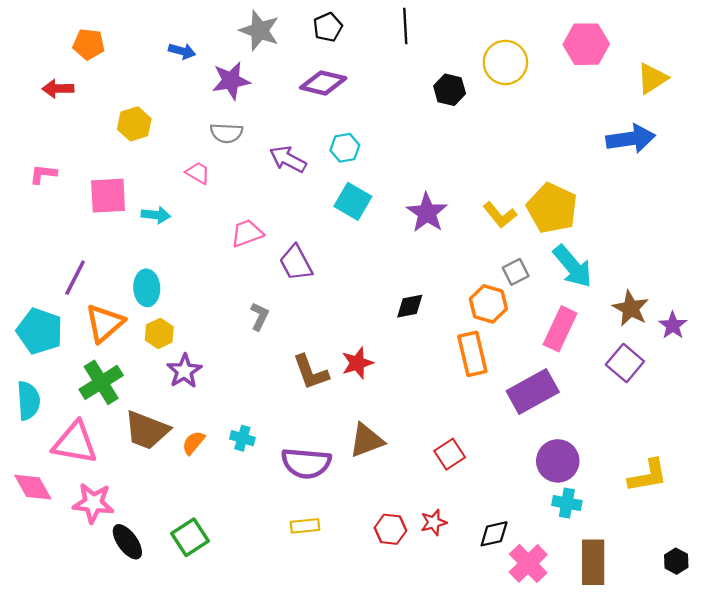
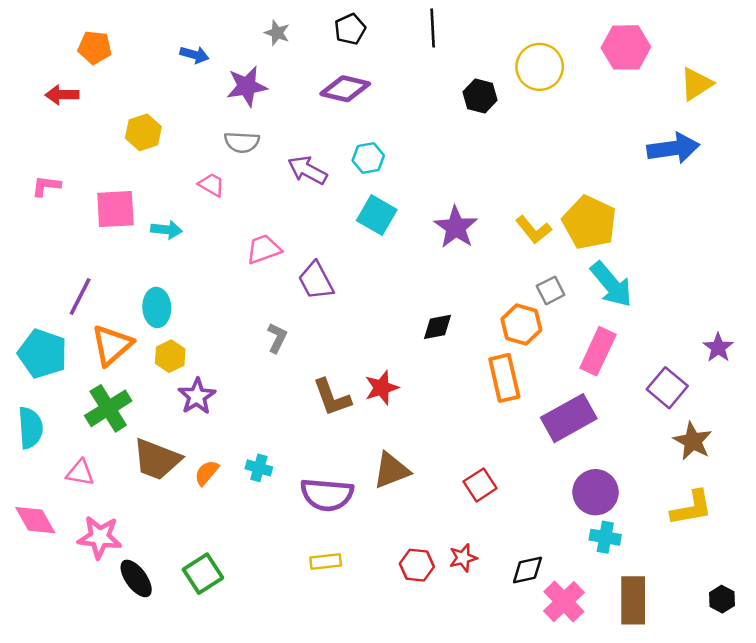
gray star: (259, 31) -> (277, 33), size x0.6
brown star: (631, 308) -> (693, 441), moved
pink triangle: (75, 443) -> (80, 473), size x0.6

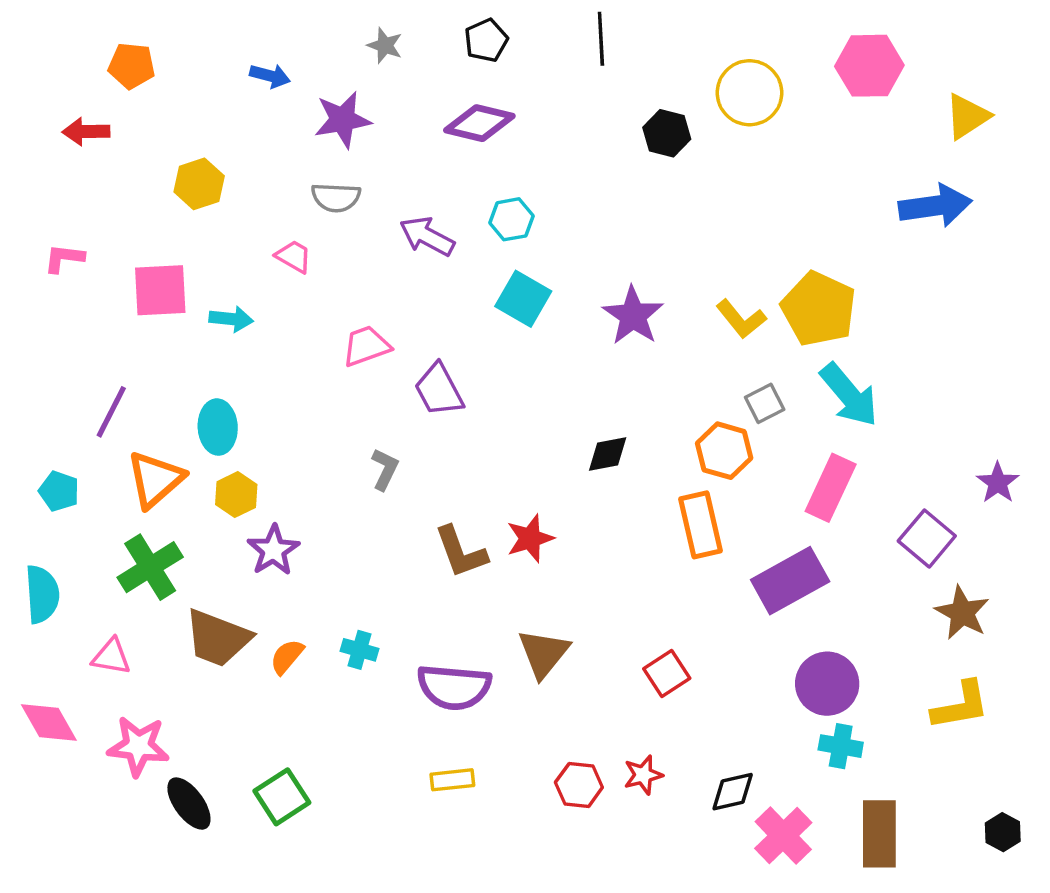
cyan pentagon: (43, 354) -> (59, 491), size x0.6
brown triangle: (391, 470) -> (544, 653), turned -30

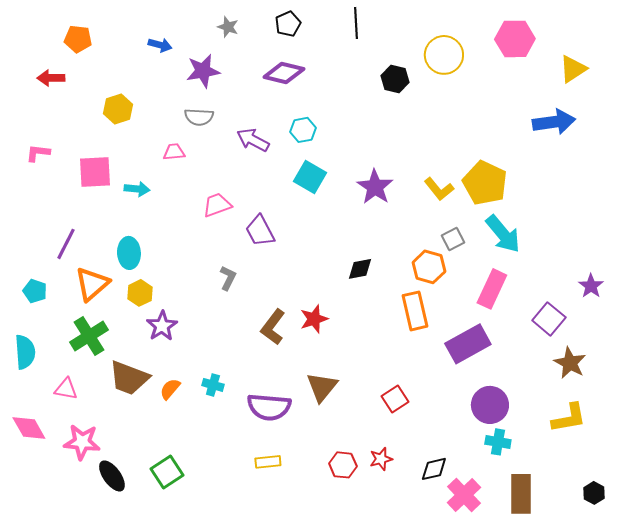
pink trapezoid: (294, 256) -> (174, 152), turned -35
brown L-shape: (461, 552) -> (273, 327), turned 57

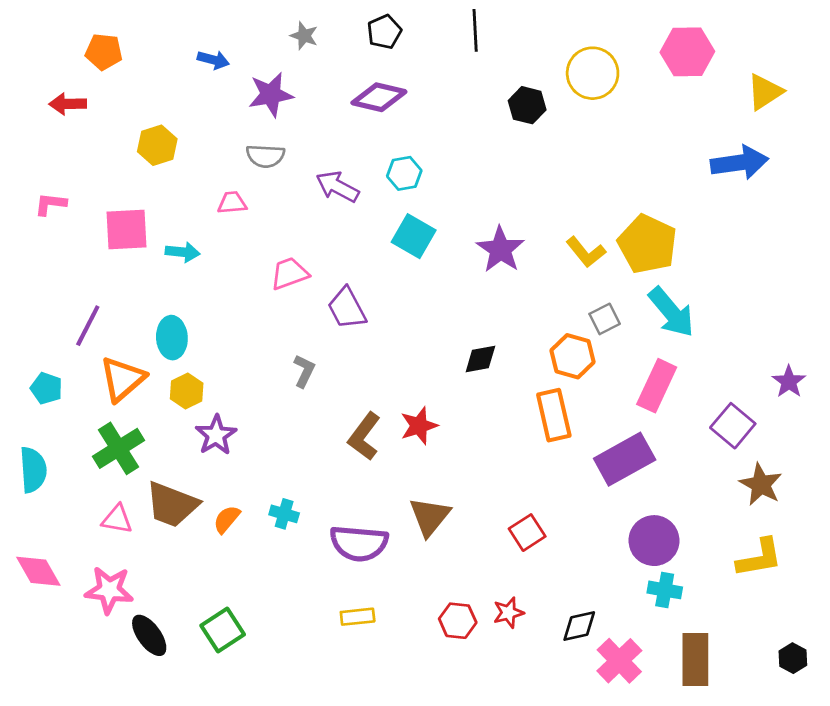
pink triangle: (66, 389) -> (117, 519), moved

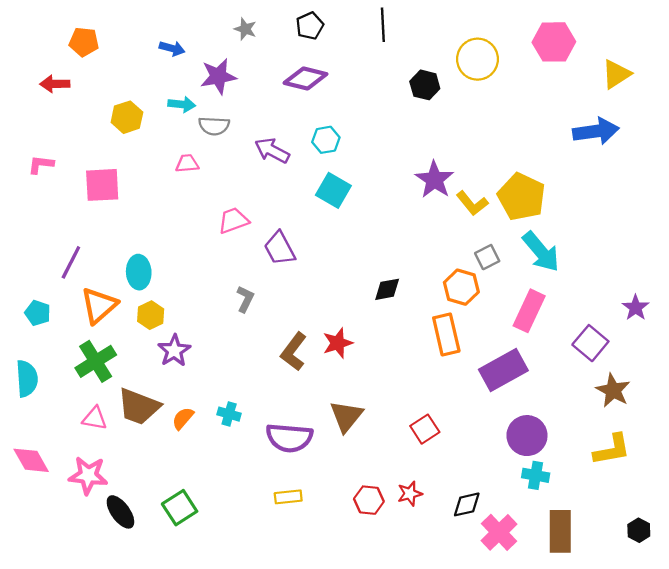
purple star: (500, 249) -> (434, 180), moved
cyan arrow: (183, 252) -> (182, 104), moved

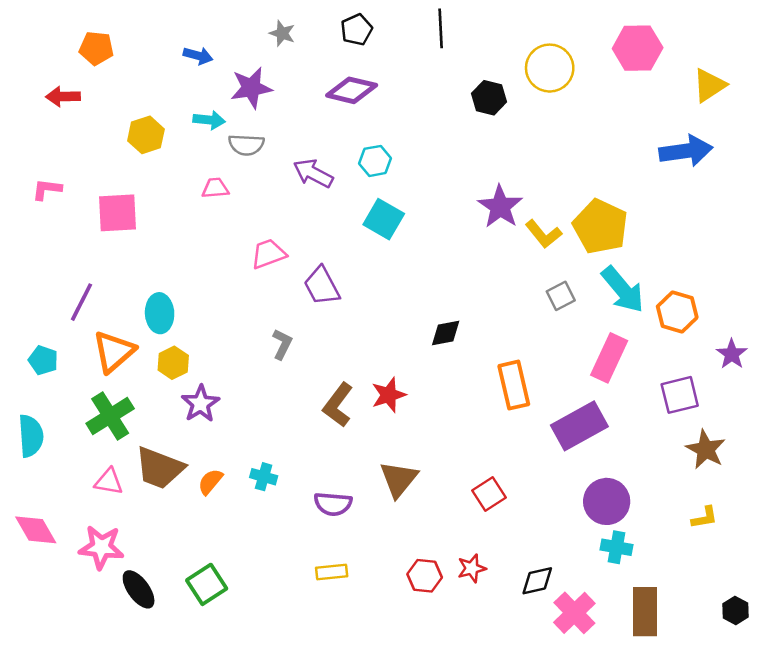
orange hexagon: (461, 287) -> (677, 312), moved
purple square: (590, 343) -> (680, 395), turned 36
purple semicircle: (289, 438) -> (333, 504), size x0.7
yellow L-shape: (612, 450) -> (704, 518), size x0.6

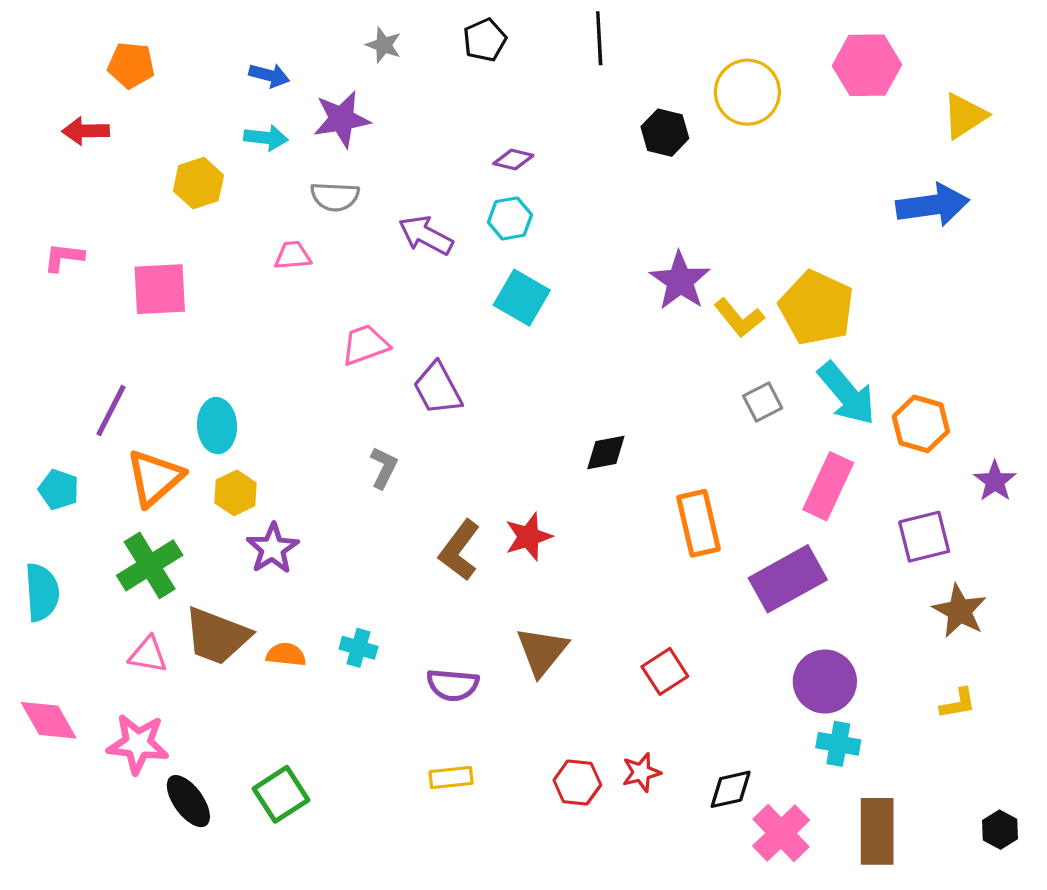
purple diamond: (352, 90) -> (513, 160), moved, size x0.6
cyan arrow: (209, 120) -> (266, 138), moved
orange semicircle: (210, 482) -> (286, 655), turned 56

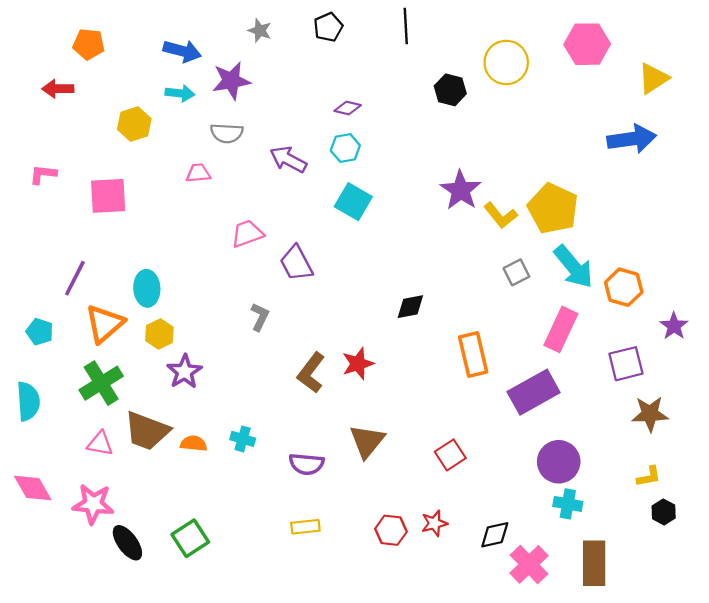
blue arrow: (269, 75) -> (182, 51), size x1.4
brown star: (960, 611) -> (650, 414), turned -30
black hexagon: (1000, 830) -> (664, 512), moved

